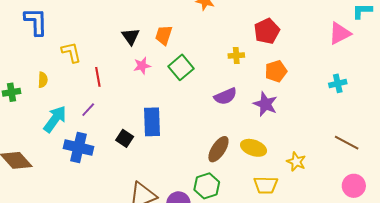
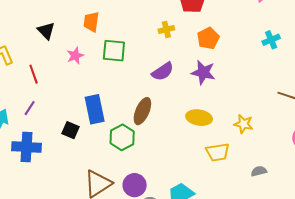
black triangle: (131, 36) -> (46, 31), moved
green square: (181, 67) -> (114, 51), turned -35
brown ellipse: (218, 149) -> (142, 111), moved
green hexagon: (207, 186) -> (122, 137), moved

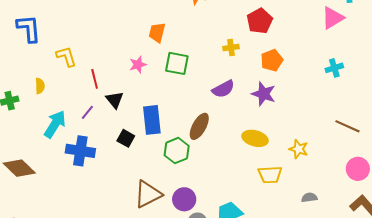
black triangle: (46, 31) -> (115, 100), moved

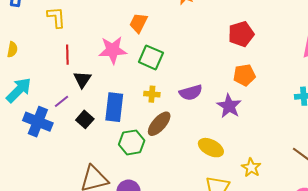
yellow cross: (231, 48) -> (152, 94), moved
yellow L-shape: (66, 56) -> (56, 17), moved
pink star: (138, 65) -> (113, 50), size x1.6
purple line: (87, 112) -> (61, 101), moved

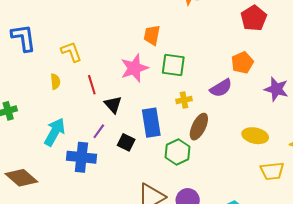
yellow semicircle: (12, 49) -> (55, 82), moved
orange pentagon: (244, 75) -> (242, 63), moved
purple star: (229, 106) -> (276, 89), moved

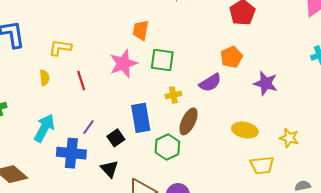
yellow L-shape: (71, 52) -> (60, 48), turned -60
black triangle: (113, 105) -> (109, 169), moved
black square: (126, 142) -> (116, 138), turned 30

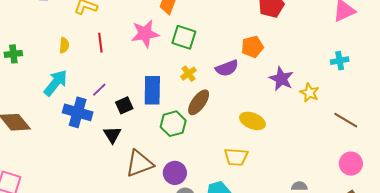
yellow semicircle: (45, 78) -> (64, 45), moved
yellow cross: (173, 95) -> (188, 74), turned -35
yellow star: (289, 138) -> (309, 93), moved
yellow trapezoid: (262, 165) -> (236, 157), moved

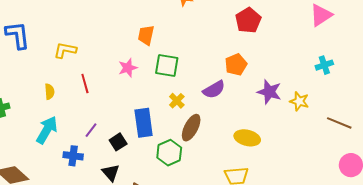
pink star: (145, 34) -> (128, 68), size x0.7
blue cross: (78, 112) -> (73, 156), size x0.7

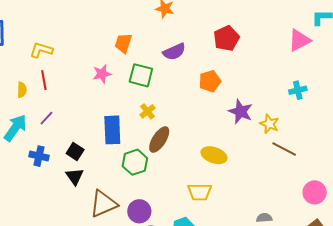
red line: (85, 84) -> (44, 80), moved
purple semicircle: (214, 90) -> (174, 52), moved
brown line: (339, 123) -> (284, 149), moved
purple line: (91, 130) -> (46, 118), moved
black square: (118, 142) -> (75, 151), moved, turned -30

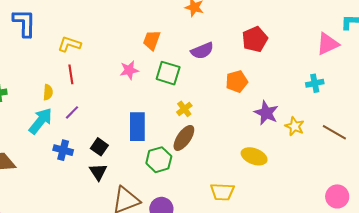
yellow semicircle: (22, 90) -> (48, 92), moved
cyan cross: (298, 90) -> (315, 83), moved
yellow cross: (148, 111) -> (184, 109), moved
brown line: (284, 149) -> (334, 132), moved
yellow ellipse: (214, 155) -> (254, 156), moved

